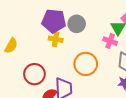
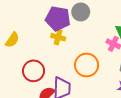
gray circle: (77, 24) -> (81, 12), moved

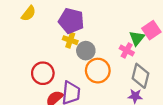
gray circle: (81, 12) -> (86, 51), moved
yellow semicircle: (12, 40) -> (29, 13), moved

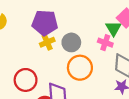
yellow cross: (70, 40) -> (47, 42), turned -32
gray circle: (86, 51) -> (71, 42), moved

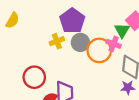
purple pentagon: (45, 23) -> (72, 21), moved, turned 30
orange circle: (80, 68) -> (99, 50), moved

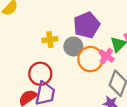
purple pentagon: (72, 21) -> (87, 25), moved
red circle: (34, 77) -> (40, 74), moved

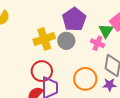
yellow cross: (50, 40) -> (44, 39), size x1.5
orange circle: (90, 59) -> (85, 79), moved

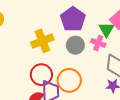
gray circle: (66, 41) -> (75, 45), moved
orange circle: (85, 79) -> (69, 80), moved

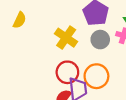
yellow cross: (42, 41) -> (66, 38), turned -30

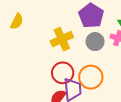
yellow cross: (66, 38) -> (62, 39), turned 30

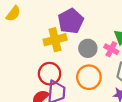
purple pentagon: (91, 16) -> (71, 21), moved
orange circle: (91, 77) -> (89, 77), moved

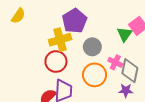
pink cross: (111, 49) -> (115, 62), moved
red circle: (50, 74) -> (56, 62), moved

